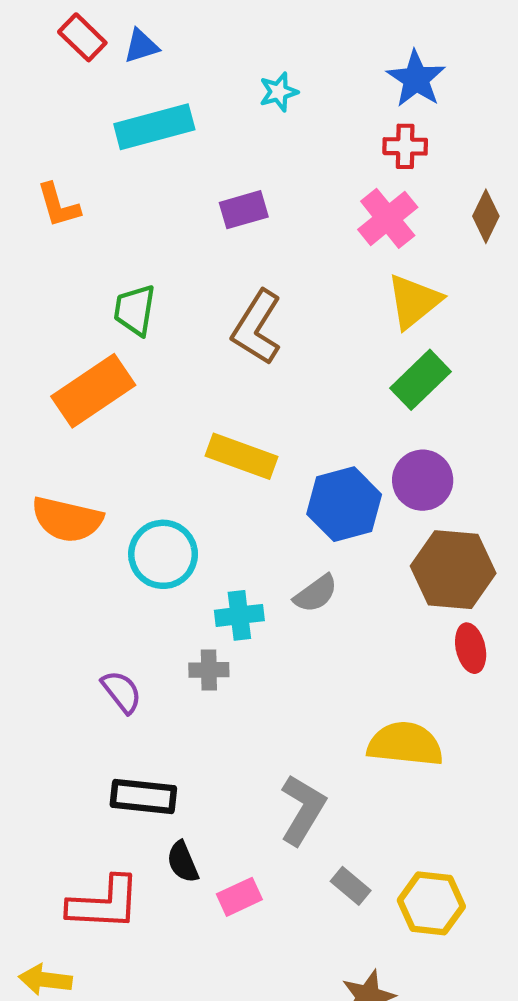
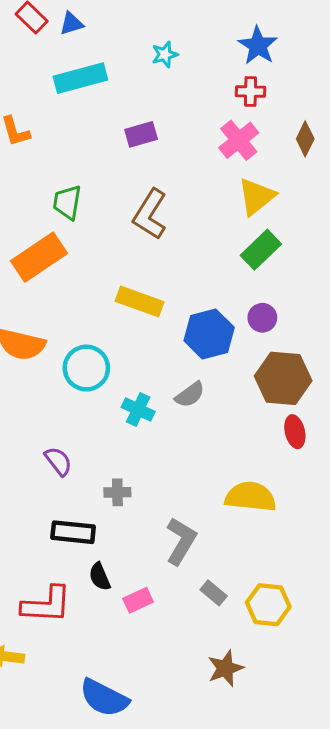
purple circle: (423, 480) -> (262, 318), size x0.7
cyan cross: (239, 615) -> (138, 409), turned 32
gray cross: (209, 670) -> (117, 492), moved

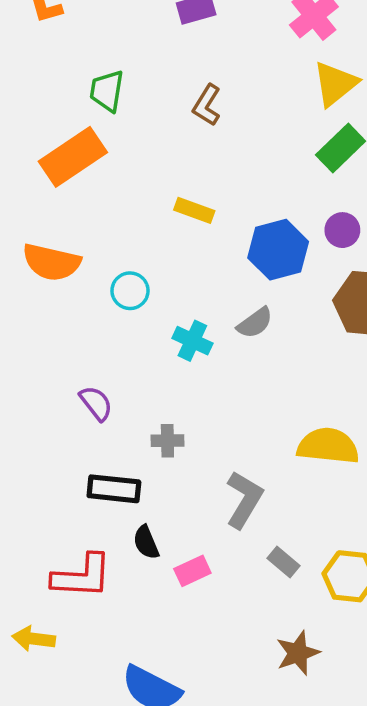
brown L-shape: (150, 214) -> (207, 105), size x0.7
yellow rectangle: (140, 301) -> (194, 210), size x0.7
cyan circle: (86, 368) -> (130, 291), size x0.7

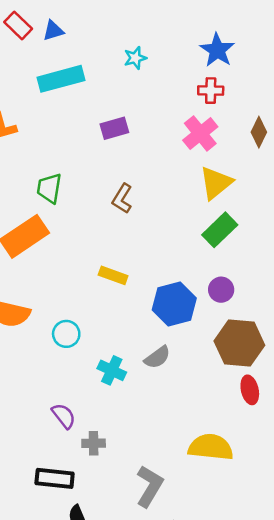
purple semicircle: (96, 403) -> (64, 416), moved

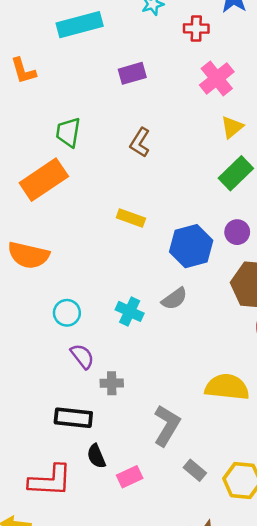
red cross: (211, 91) -> (196, 29), moved
yellow triangle: (216, 183) -> (232, 127), size x0.7
cyan circle: (66, 334) -> (67, 313), moved

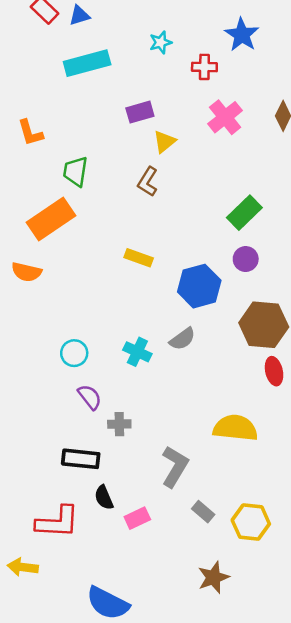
orange L-shape: (23, 71) -> (30, 133), moved
yellow triangle: (232, 127) -> (164, 142), moved
purple circle: (237, 232) -> (246, 259), moved
orange semicircle: (28, 255) -> (27, 272), moved, size x0.7

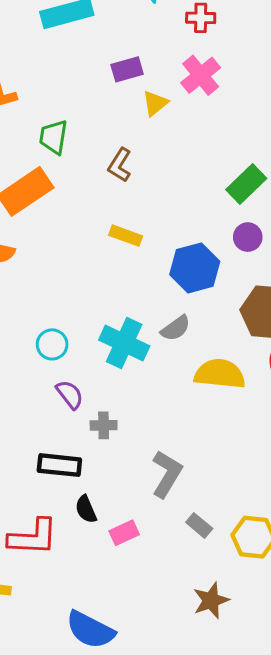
pink cross: (225, 117) -> (201, 75), moved
brown L-shape: (148, 182) -> (120, 165), moved
cyan cross: (137, 352) -> (124, 343), size x1.5
yellow semicircle: (235, 428) -> (220, 374), moved

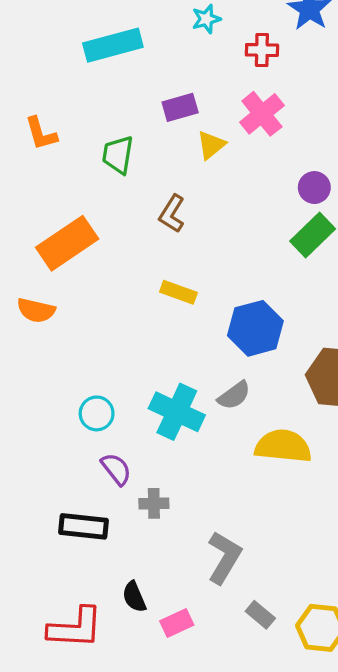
green trapezoid: (54, 137) -> (118, 155), moved
purple circle: (248, 237) -> (314, 188), moved
black rectangle: (59, 465) -> (84, 526), moved

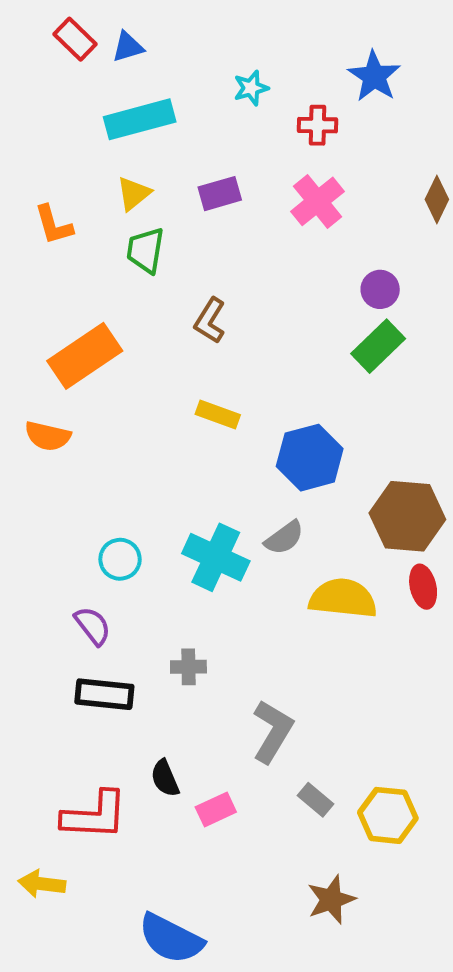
yellow triangle: (211, 145) -> (134, 194), moved
purple semicircle: (116, 469) -> (93, 626), moved

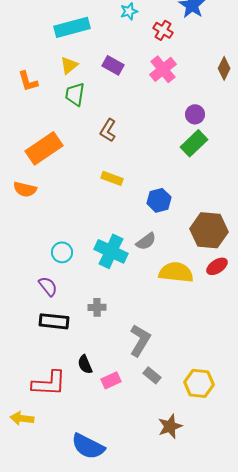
red cross: (318, 125) -> (163, 30), turned 30
purple rectangle: (220, 194) -> (113, 65), turned 45
blue hexagon: (310, 458) -> (159, 200), size x0.7
red ellipse: (423, 587) -> (217, 266), turned 70
gray rectangle: (316, 800) -> (152, 375), moved

